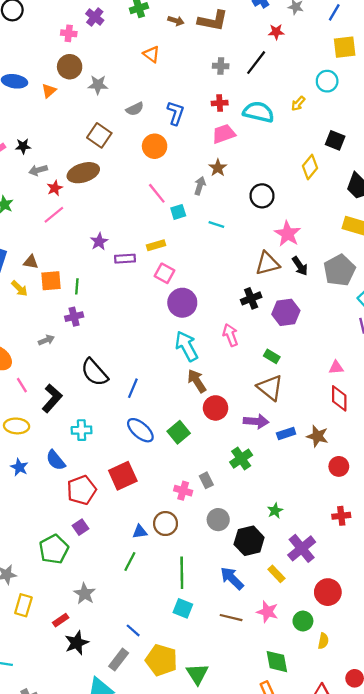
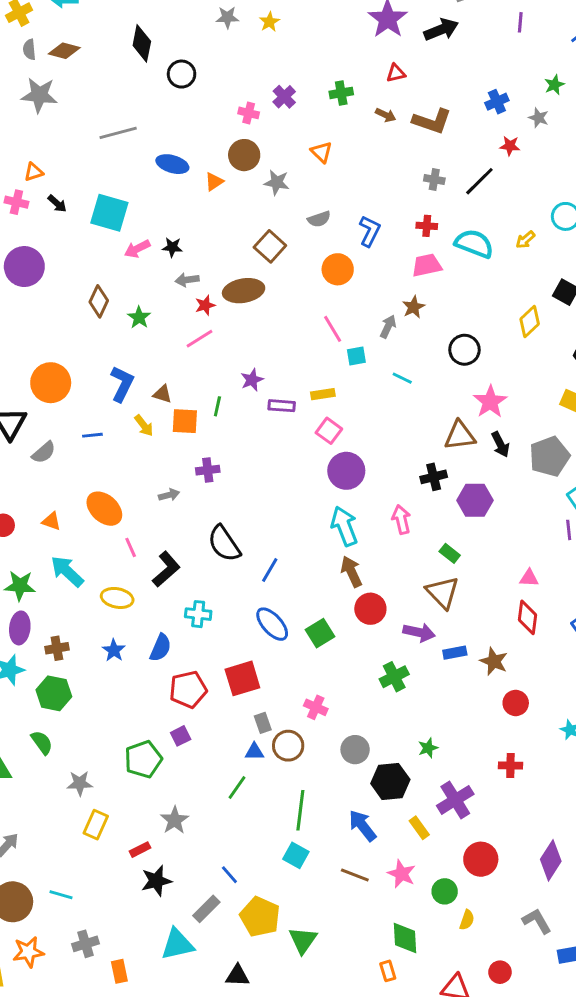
orange triangle: (151, 54) -> (322, 152), moved
green line: (77, 286) -> (217, 406), moved
blue semicircle: (56, 460) -> (160, 648), turned -125
gray rectangle: (206, 480) -> (263, 723), moved

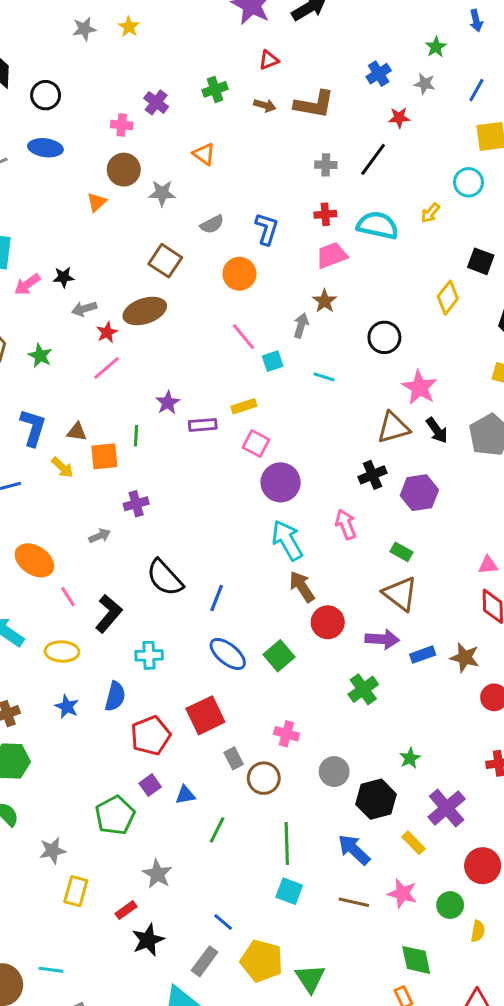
blue ellipse: (172, 164) -> (45, 148), moved
blue triangle: (254, 752) -> (185, 795), moved

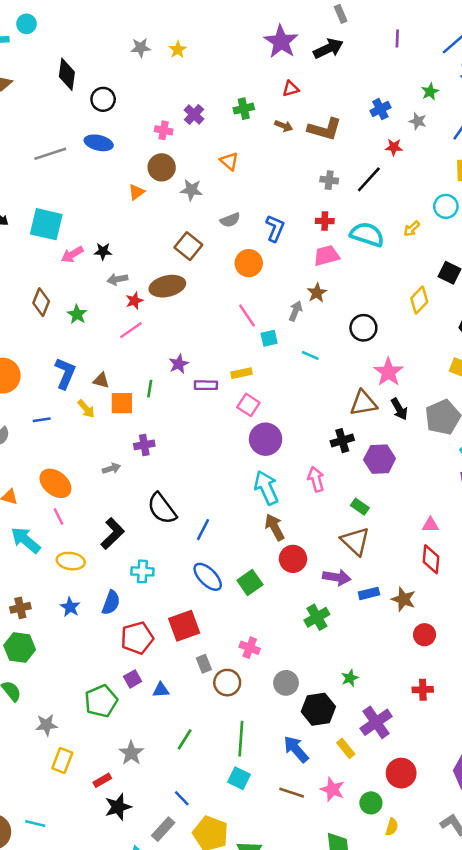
pink line: (68, 597) -> (59, 517), moved
green line: (217, 830) -> (185, 739), moved

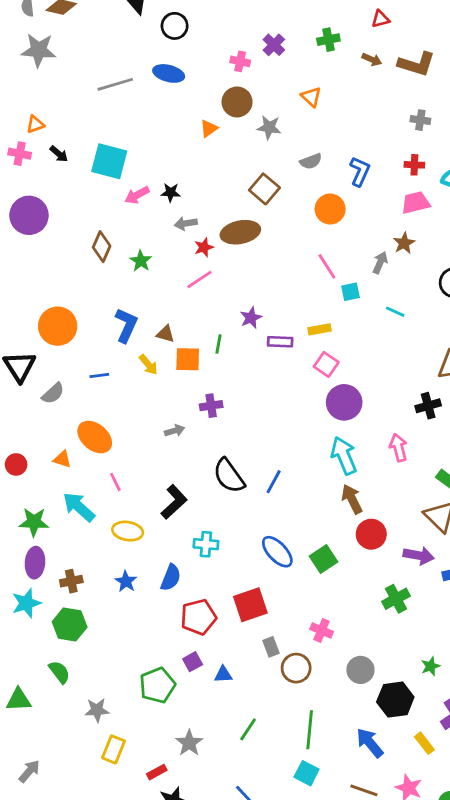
orange ellipse: (55, 483) -> (95, 437), moved
blue line: (203, 530) -> (274, 482), moved

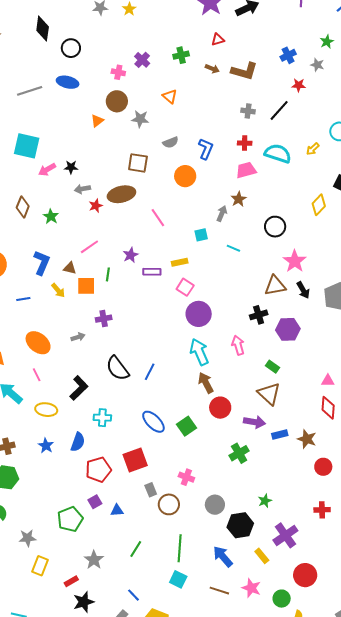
brown square: (264, 189) -> (138, 163), turned -30
pink line: (327, 266) -> (158, 218), moved
pink line: (199, 280) -> (89, 247), moved
orange ellipse: (95, 437) -> (38, 343), moved

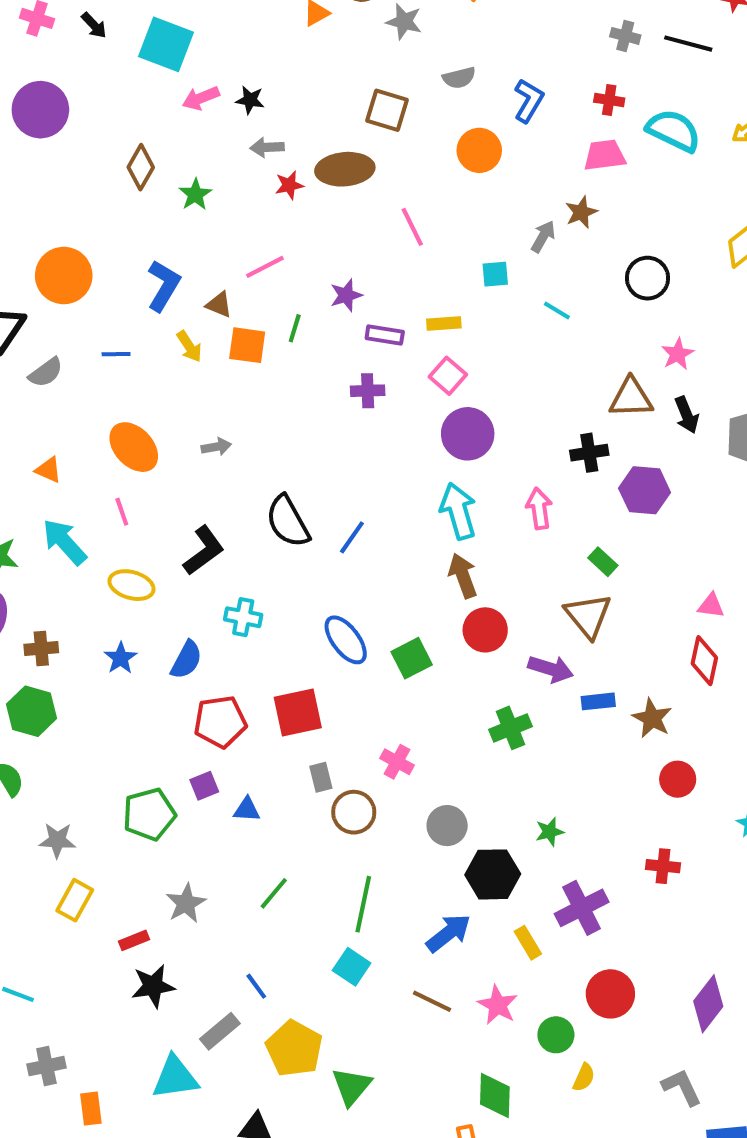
black line: (279, 110) -> (688, 44), turned 55
pink star: (295, 261) -> (678, 354), size x0.7
purple cross: (104, 319) -> (368, 391), moved
blue arrow: (223, 557) -> (449, 933), turned 85

